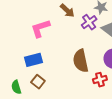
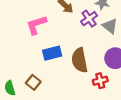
blue rectangle: (33, 60) -> (52, 53), moved

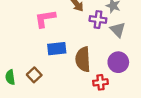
purple cross: (89, 19) -> (98, 20), turned 35

